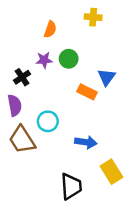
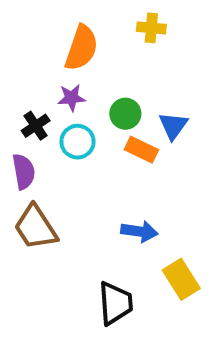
orange semicircle: (50, 29) -> (81, 48), size x1.6
green circle: (69, 59) -> (125, 114), moved
cyan circle: (48, 121) -> (77, 142), moved

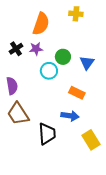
black cross: (36, 126) -> (16, 49), moved
cyan circle: (77, 142) -> (49, 71), moved
orange rectangle: (141, 150) -> (77, 93), moved
black trapezoid: (115, 303) -> (47, 134), moved

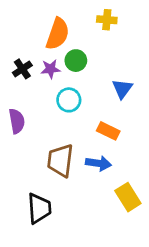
green circle: (63, 57) -> (76, 61), moved
brown trapezoid: (18, 114) -> (60, 160), moved, turned 40
black trapezoid: (47, 134) -> (39, 208), moved

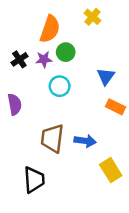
yellow cross: (107, 20) -> (92, 17), turned 35
orange rectangle: (108, 131) -> (116, 107), moved

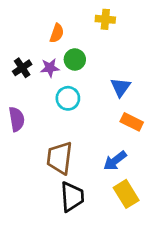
yellow cross: (92, 17) -> (105, 19), turned -35
orange semicircle: (50, 29) -> (57, 33), size x0.6
blue arrow: (85, 141) -> (115, 161), moved, turned 135
black trapezoid: (34, 180) -> (72, 197), moved

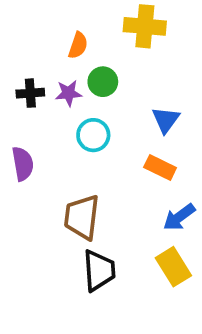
yellow cross: (105, 19) -> (145, 26), size x1.5
black cross: (22, 68) -> (30, 93), turned 30
orange rectangle: (132, 122) -> (160, 168), moved
blue arrow: (115, 161) -> (179, 217), moved

